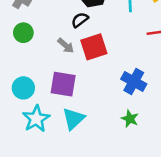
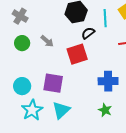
black semicircle: (80, 20) -> (88, 33), moved
gray arrow: (66, 46) -> (47, 41), moved
blue cross: (134, 82) -> (108, 81), turned -30

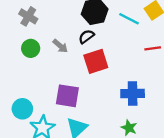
cyan line: (105, 18) -> (129, 19), turned -60
black semicircle: (88, 33) -> (86, 37), moved
cyan circle: (22, 86) -> (22, 109), moved

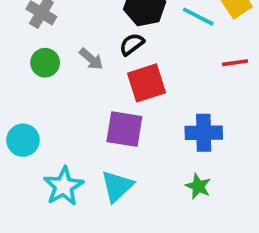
purple square: (67, 96) -> (124, 129), moved
cyan circle: (22, 109) -> (23, 140), moved

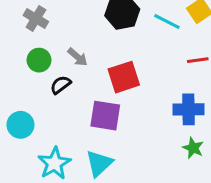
black semicircle: (132, 44) -> (61, 85), moved
blue cross: (204, 133) -> (189, 109), moved
green star: (198, 186) -> (193, 148), moved

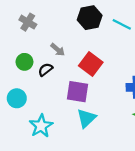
green circle: (39, 60) -> (24, 62), moved
red square: (124, 77) -> (91, 64), turned -35
cyan triangle: (99, 163) -> (86, 118), moved

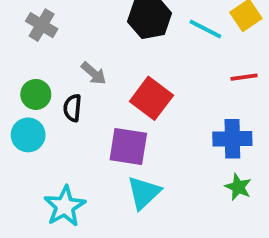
black semicircle: (45, 70) -> (72, 108), turned -48
cyan circle: (17, 98) -> (28, 135), moved

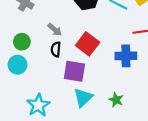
black semicircle: (72, 108) -> (56, 49), moved
blue cross: (232, 139) -> (126, 56), moved
green star: (238, 187) -> (116, 100), moved

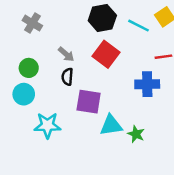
red square: (88, 44) -> (106, 54), moved
cyan triangle: (83, 98) -> (111, 125), moved, turned 35
cyan star: (38, 105) -> (47, 125), moved, turned 30

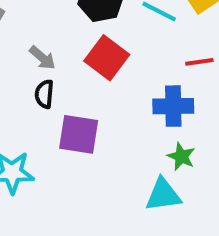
cyan triangle: (111, 125) -> (163, 195), moved
green star: (136, 134) -> (181, 156), moved

